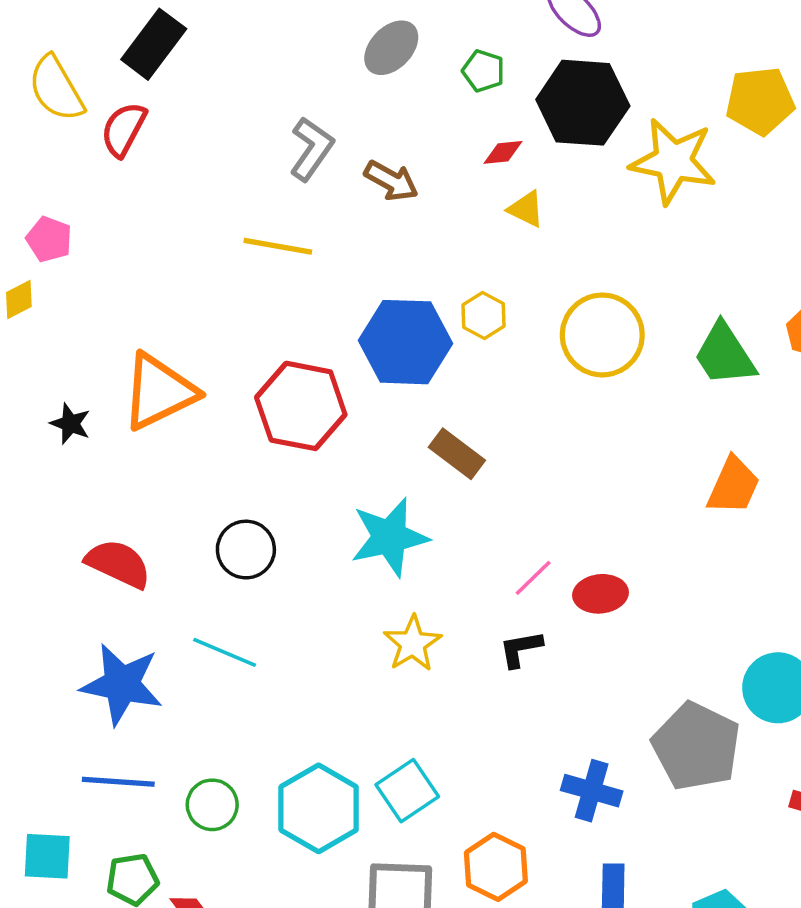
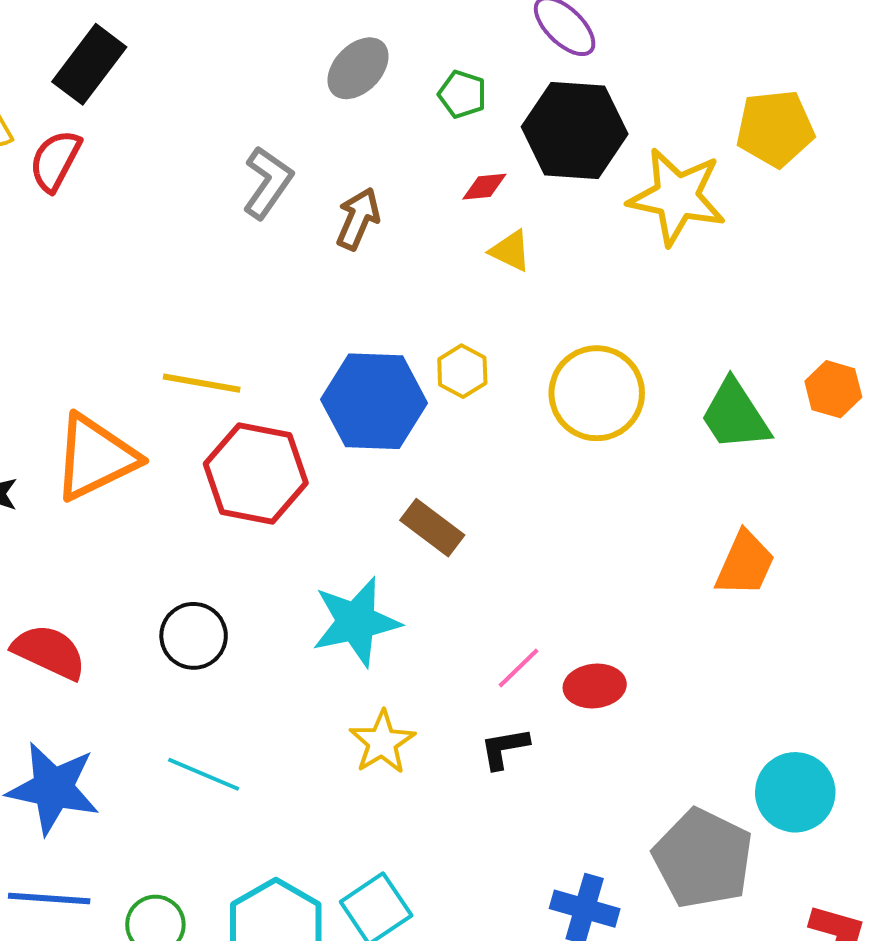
brown arrow: (391, 181) -> (358, 219), turned -96
yellow line: (278, 246) -> (202, 383), moved
cyan line: (225, 652) -> (204, 774), moved

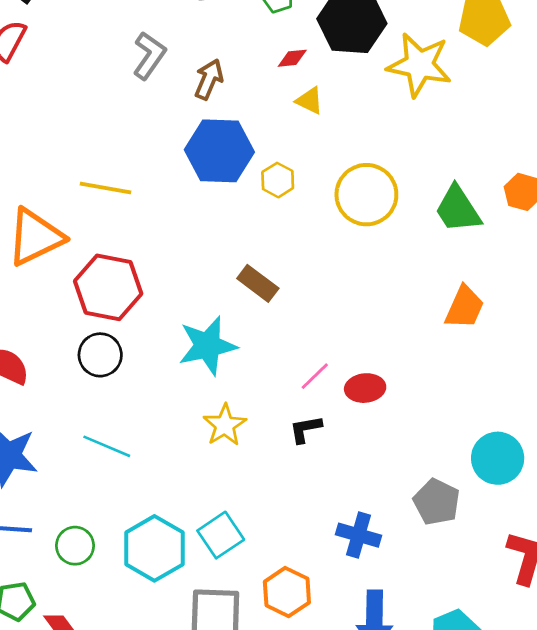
blue hexagon: (374, 401) -> (219, 151), moved
red hexagon: (256, 473) -> (108, 287), moved
gray pentagon: (703, 858) -> (437, 502), size x0.7

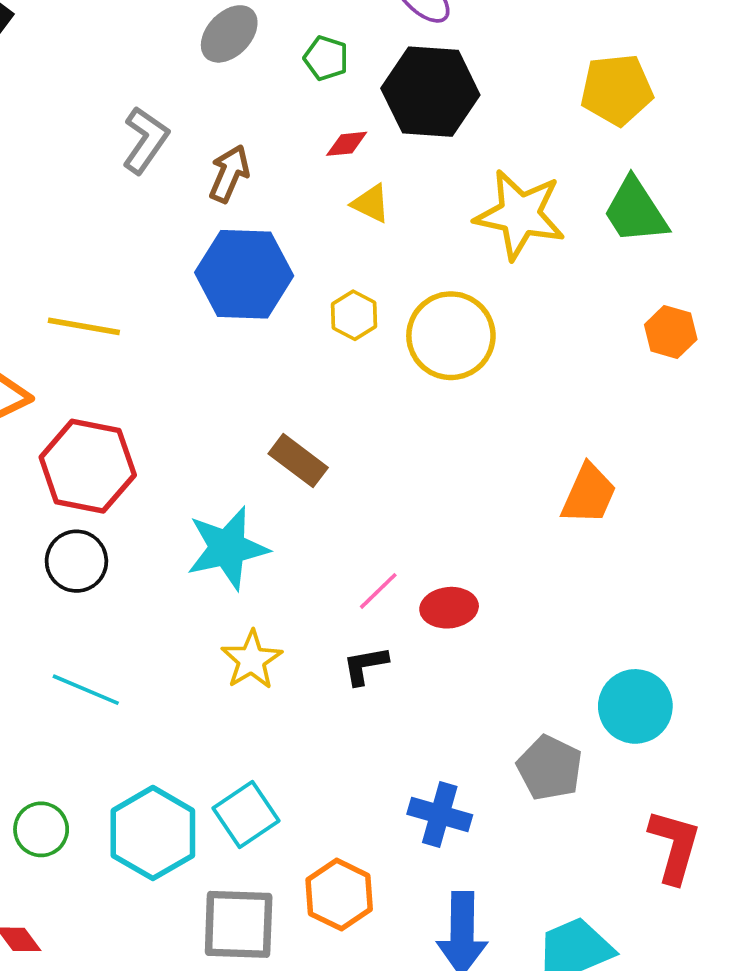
yellow star: (419, 65) -> (520, 215), moved
yellow hexagon: (278, 180) -> (354, 315), moved
green trapezoid: (458, 209) -> (635, 211), moved

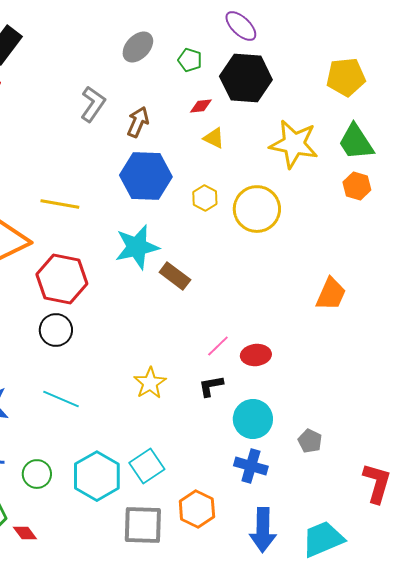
orange hexagon: (671, 332) -> (357, 186), moved
cyan star: (227, 548) -> (137, 247), moved
cyan circle: (635, 706) -> (253, 419), moved
gray pentagon: (550, 768) -> (310, 441), size x0.7

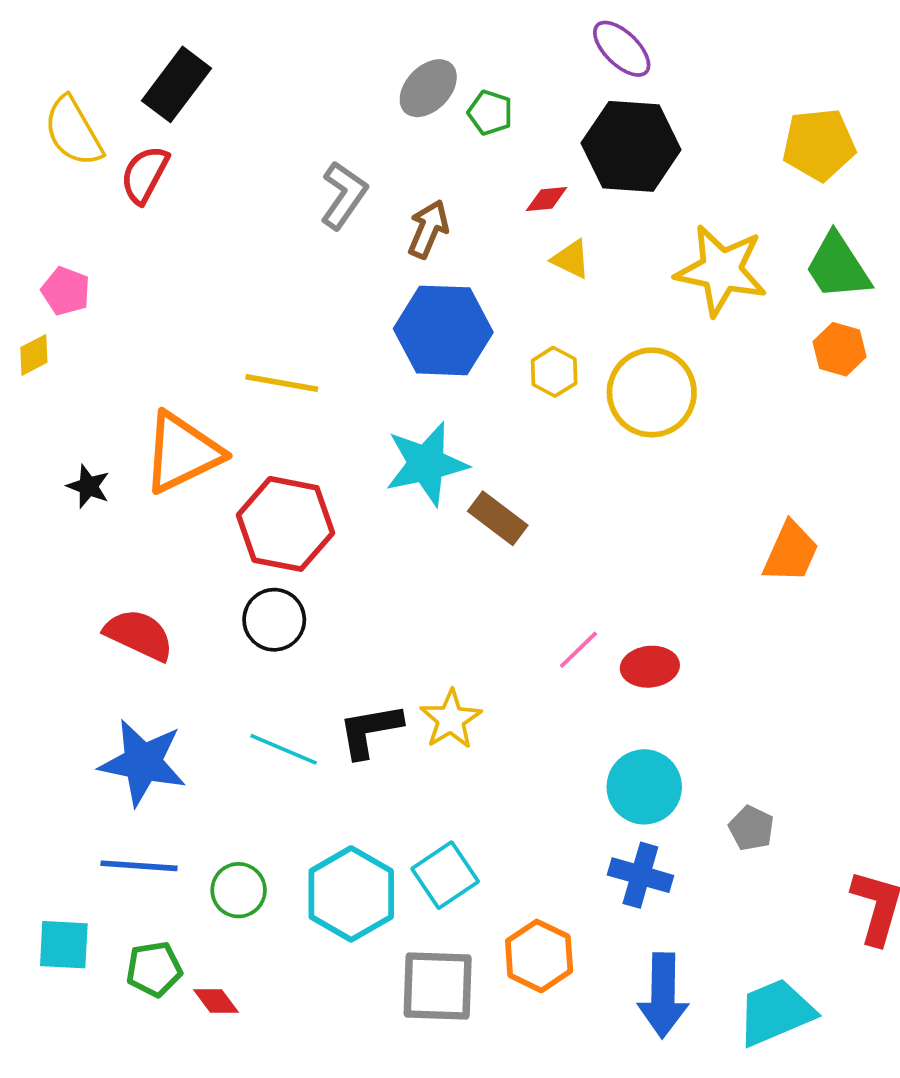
green pentagon: (190, 60) -> (490, 113), moved
black L-shape: (211, 386) -> (370, 731), moved, size x1.4

